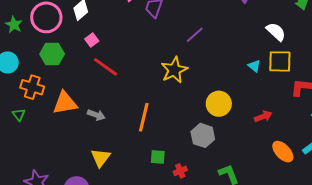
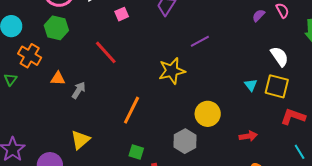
pink square: (92, 40) -> (122, 14), moved
orange triangle: (65, 103) -> (58, 78), size x0.6
gray arrow: (96, 115) -> (79, 90), moved, turned -90

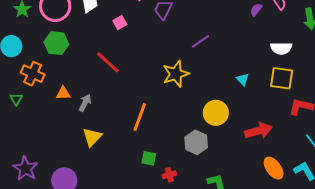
white semicircle: (280, 56) -> (281, 48), turned 130
cyan triangle: (251, 85) -> (243, 79), moved
red arrow: (248, 136) -> (258, 131), size x1.5
yellow triangle: (80, 140) -> (92, 137), moved

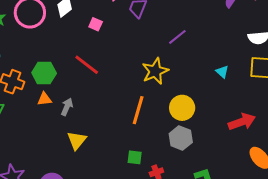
pink square: (120, 23) -> (96, 24), turned -32
green hexagon: (56, 43) -> (44, 73), moved
yellow circle: (216, 113) -> (182, 108), moved
orange line: (140, 117) -> (138, 110), moved

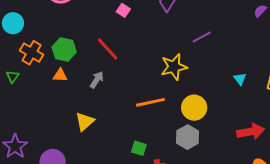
gray arrow: (67, 107) -> (97, 80), moved
orange line: (138, 110) -> (150, 102), turned 52

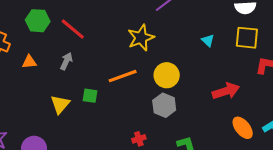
green hexagon: (64, 50) -> (38, 21), moved
green square: (139, 148) -> (90, 96), moved

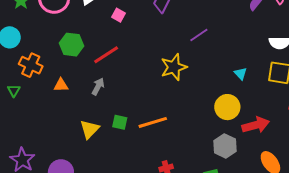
red line: (73, 29) -> (106, 55), turned -76
yellow circle: (167, 75) -> (227, 107), moved
orange line: (123, 76) -> (153, 122), moved
gray hexagon: (164, 105) -> (225, 146), moved

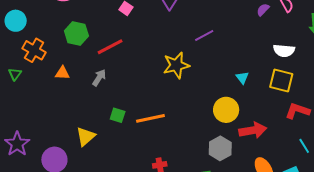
yellow triangle: (90, 129) -> (86, 136), moved

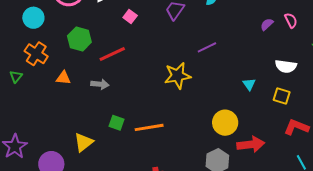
cyan circle: (16, 21) -> (33, 18), moved
gray arrow: (99, 78) -> (100, 84), turned 60
cyan triangle: (242, 78) -> (249, 84), moved
yellow square: (281, 80) -> (282, 96), size x0.7

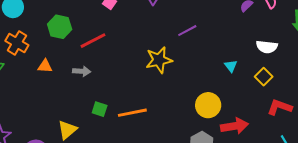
yellow square: (282, 96) -> (264, 77), turned 30

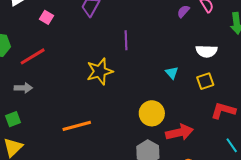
purple line: (187, 31) -> (126, 40), turned -60
yellow square: (264, 77) -> (205, 81), turned 30
green square: (100, 109) -> (13, 119), moved, turned -35

